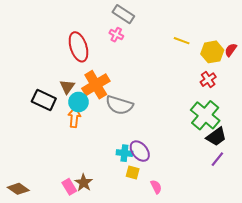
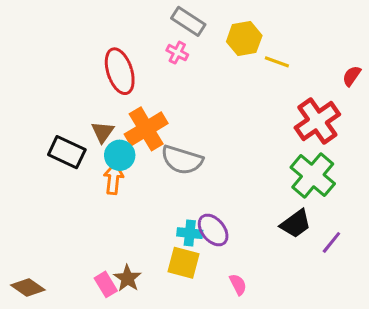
yellow hexagon: (212, 52) -> (244, 39), moved
red cross: (208, 80) -> (317, 121), size x1.8
black trapezoid: (216, 137) -> (296, 224), moved
yellow square: (133, 172) -> (184, 263), moved, size x1.5

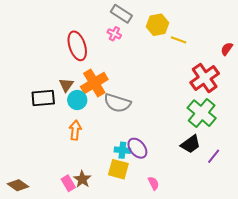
black rectangle: (67, 152) -> (43, 98), turned -30
orange arrow: (113, 179) -> (75, 130), moved

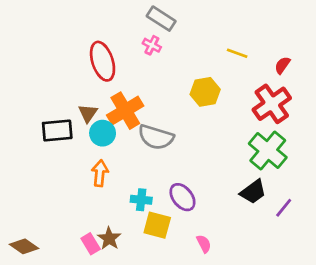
yellow hexagon: (157, 25) -> (205, 92), moved
red semicircle: (227, 49) -> (282, 65), moved
cyan cross: (122, 150) -> (141, 200), moved

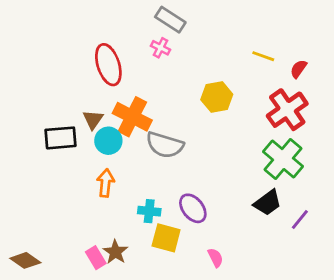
yellow line: (237, 53) -> (263, 56), moved
orange cross: (125, 111) -> (132, 117), turned -32

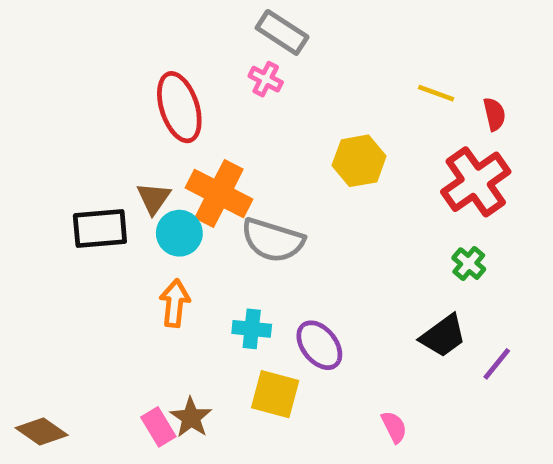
red semicircle: (298, 69) -> (494, 114), turned 132
green cross: (283, 159) -> (469, 264), size x0.5
cyan cross: (149, 211) -> (252, 329), moved
pink semicircle: (215, 258) -> (394, 427), moved

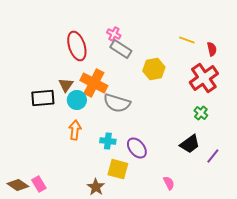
gray rectangle: (282, 32) -> (121, 49), moved
brown star: (191, 418) -> (96, 187), moved
pink rectangle: (158, 427) -> (39, 184), moved

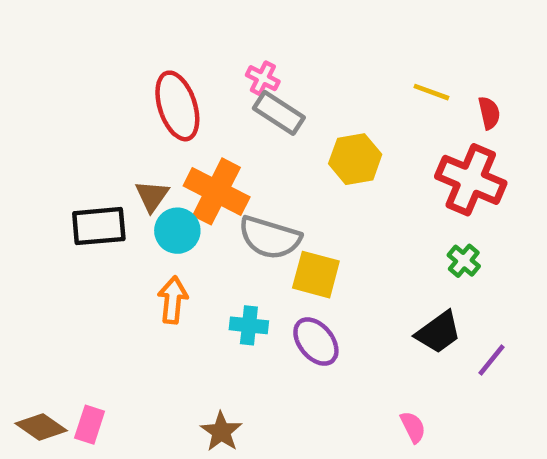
red cross: (204, 78) -> (471, 180), turned -32
yellow square: (118, 169) -> (316, 275), moved
pink semicircle: (169, 183) -> (413, 427), moved
pink rectangle: (39, 184) -> (90, 425), turned 49

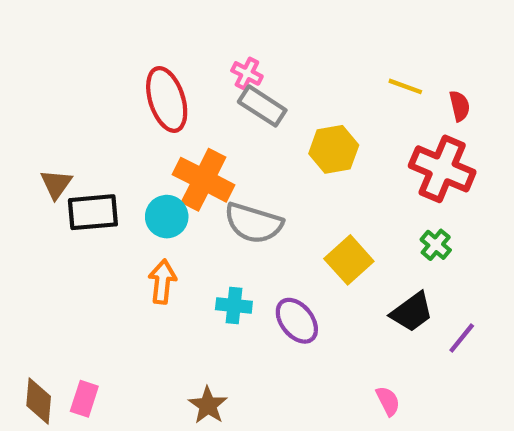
brown triangle: (152, 196) -> (56, 184), moved
yellow square: (316, 275) -> (349, 260), moved, turned 33
brown diamond: (41, 427) -> (39, 401), turned 60

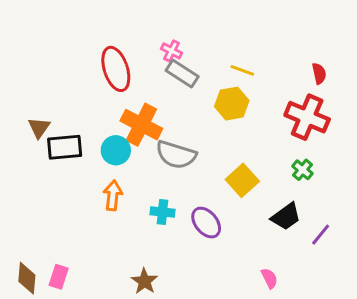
yellow line: (405, 86) -> (242, 70), moved

